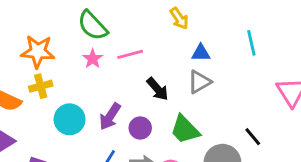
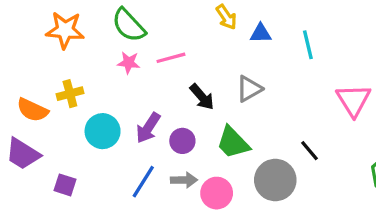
orange star: (38, 52) -> (65, 30), moved
blue triangle: (201, 53) -> (261, 33), moved
pink star: (93, 59) -> (129, 63), turned -30

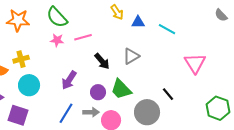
cyan line: (308, 45) -> (167, 29), turned -48
cyan circle: (103, 131) -> (29, 85), moved
purple circle: (182, 141) -> (98, 92), moved
purple square: (65, 185) -> (18, 115), size x1.5

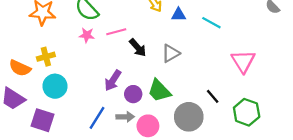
black arrow: (102, 61) -> (138, 48), moved
purple arrow: (69, 80) -> (113, 80), moved
green hexagon: (218, 108) -> (247, 112), moved

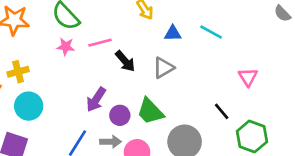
blue triangle: (179, 15) -> (173, 33), moved
pink triangle: (243, 61) -> (248, 77), size x0.7
black line: (213, 96) -> (222, 111), moved

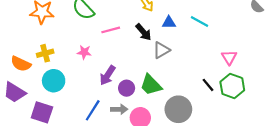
pink star: (66, 47) -> (84, 52), moved
black arrow: (125, 61) -> (143, 32), moved
green hexagon: (252, 136) -> (232, 86), moved

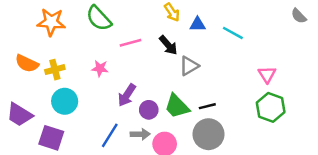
blue triangle: (169, 23) -> (198, 24), moved
orange semicircle: (21, 64) -> (27, 63), moved
black line: (208, 85) -> (207, 106), moved, turned -64

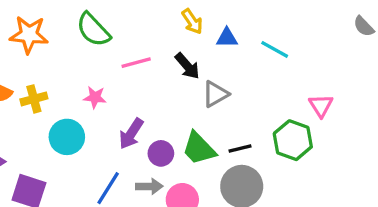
cyan circle: (65, 101) -> (67, 137), moved
green hexagon: (271, 107) -> (293, 140), moved

